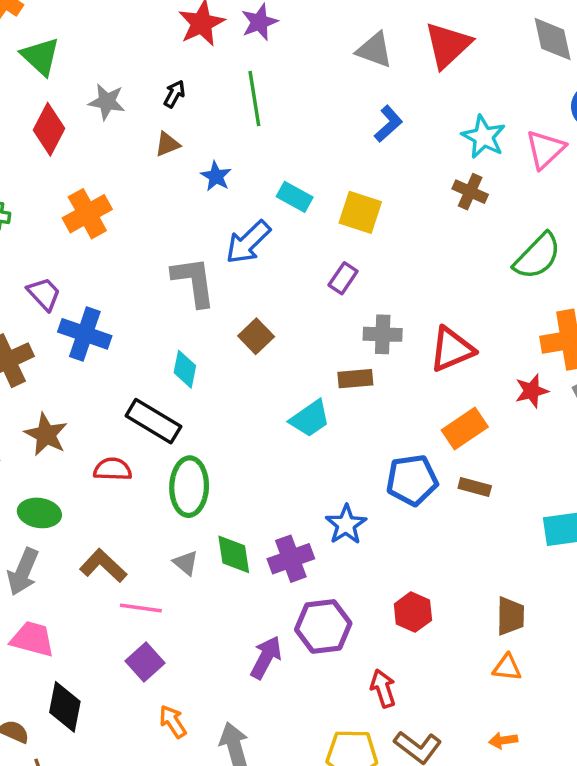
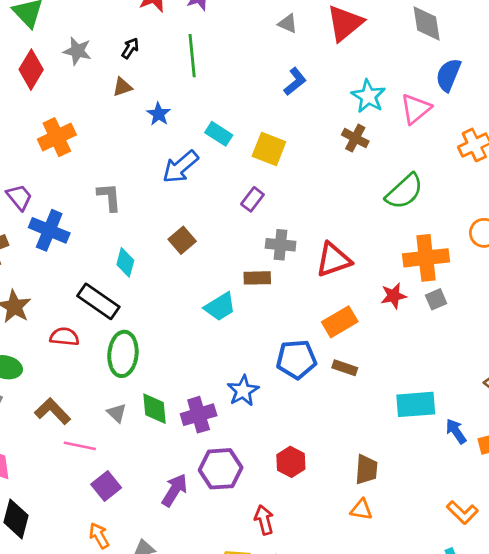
gray triangle: (374, 50) -> (288, 24), size x0.7
gray L-shape: (194, 282) -> (109, 197), moved, size x0.7
purple square: (145, 662) -> (106, 486), moved

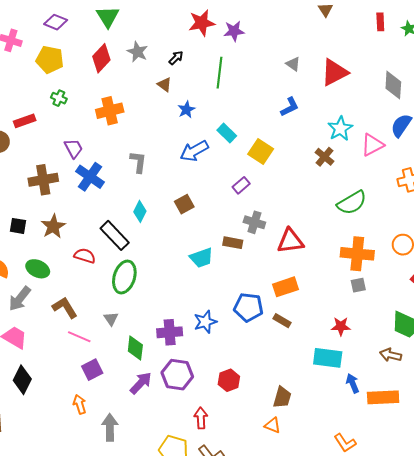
brown triangle: (122, 87) -> (164, 85), turned 42
red star: (394, 296) -> (341, 326), moved
green diamond: (154, 409) -> (135, 348), moved

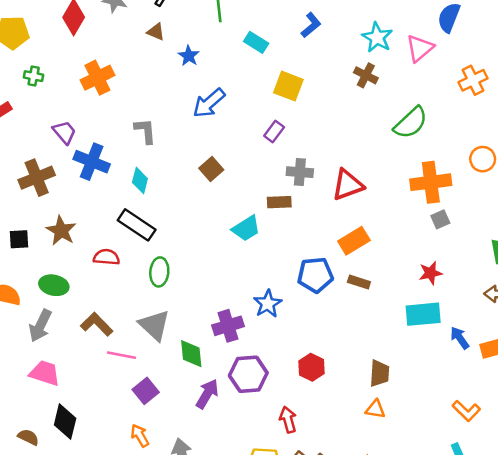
cyan rectangle: (227, 133) -> (256, 42), moved
cyan diamond: (140, 211) -> (140, 180), moved
green ellipse: (124, 277) -> (159, 272), size x0.7
gray triangle: (111, 319) -> (154, 325), size x1.8

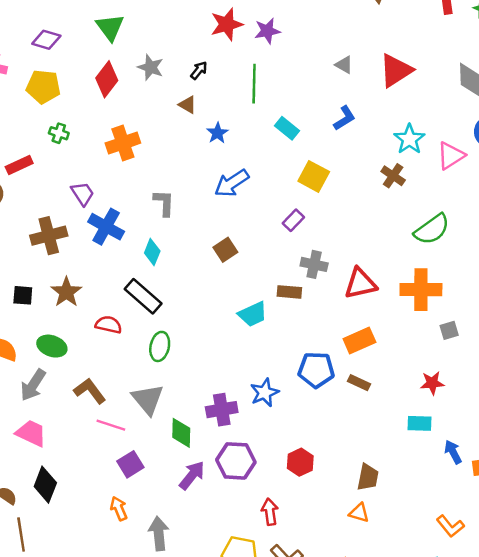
orange cross: (431, 182) -> (421, 290), moved
cyan rectangle: (423, 314) -> (419, 423), size x0.7

